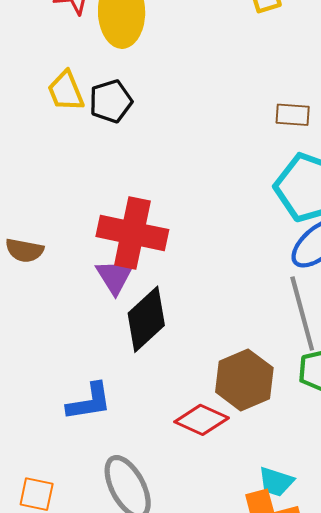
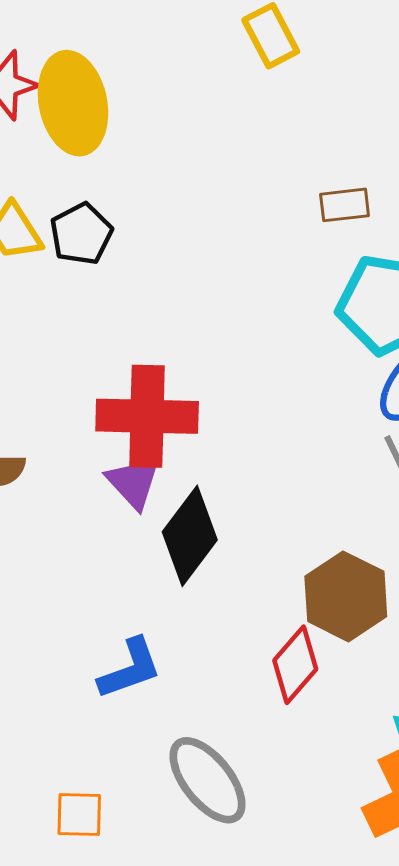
red diamond: (202, 420) -> (295, 665), turned -63

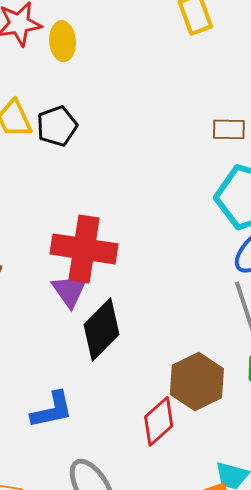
yellow ellipse: (73, 103) -> (63, 41), size x0.6

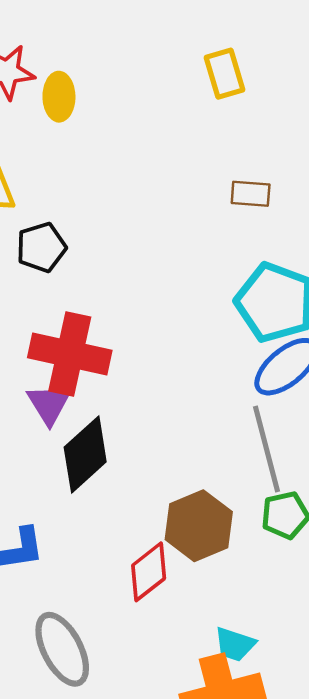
black pentagon: (57, 126) -> (41, 247), moved
brown rectangle: (229, 129) -> (251, 194), moved

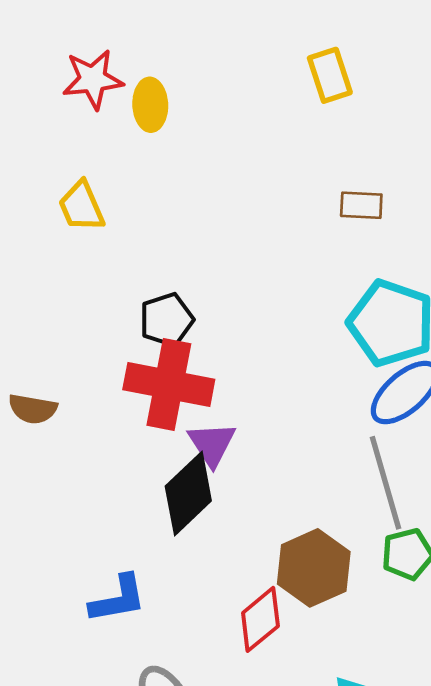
black pentagon: (41, 247) -> (167, 320), moved
purple triangle: (49, 404) -> (212, 444), moved

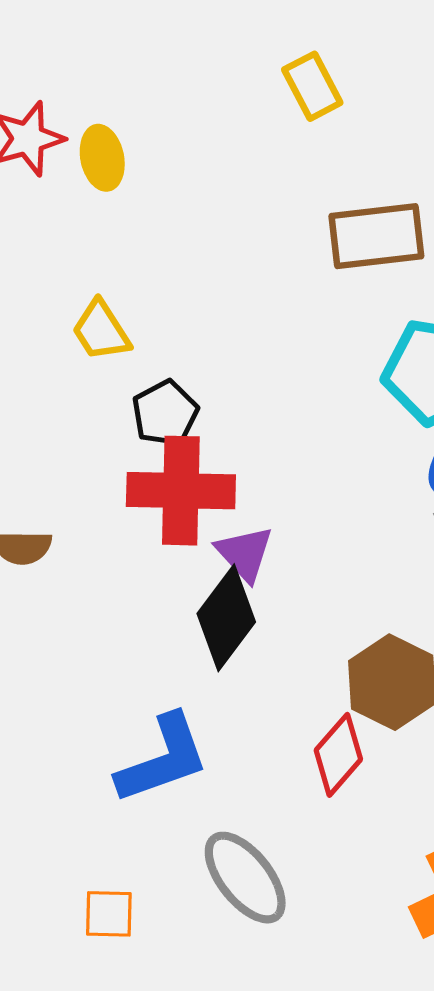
brown rectangle: (361, 205) -> (376, 236), size x1.8
yellow trapezoid: (81, 206) -> (101, 331), moved
blue L-shape: (118, 599) -> (163, 759), size x1.4

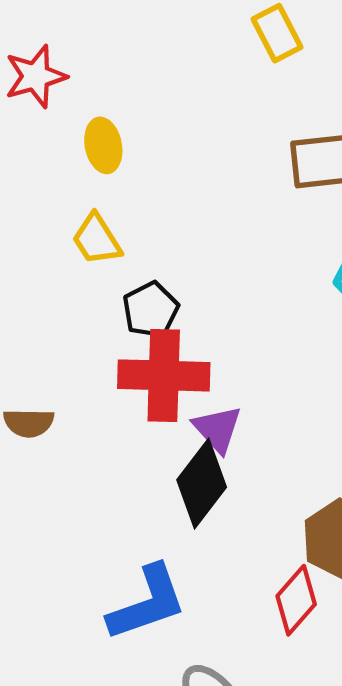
yellow ellipse: (102, 158) -> (103, 145), moved

